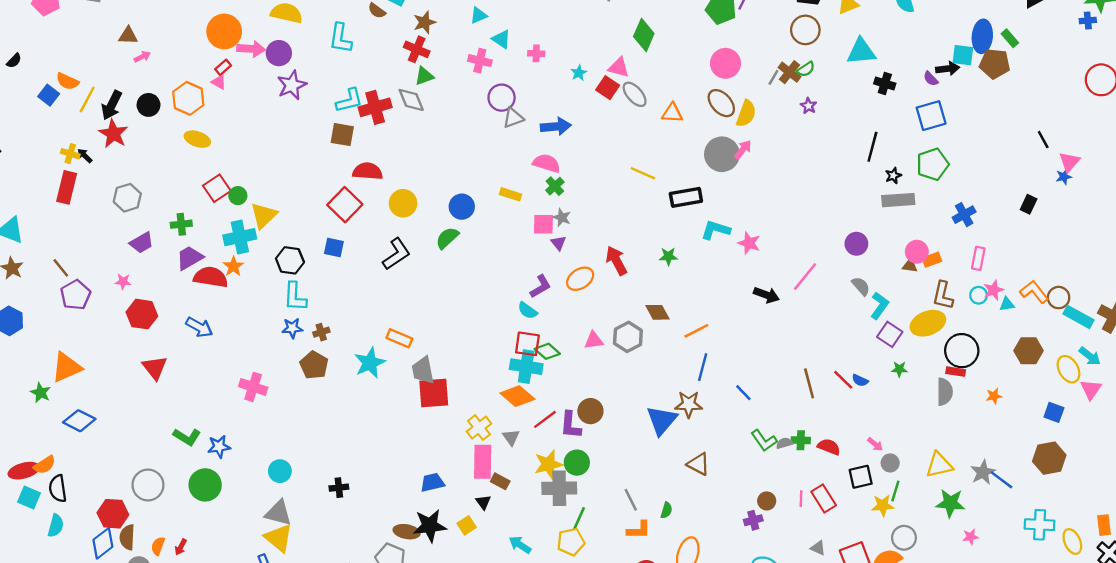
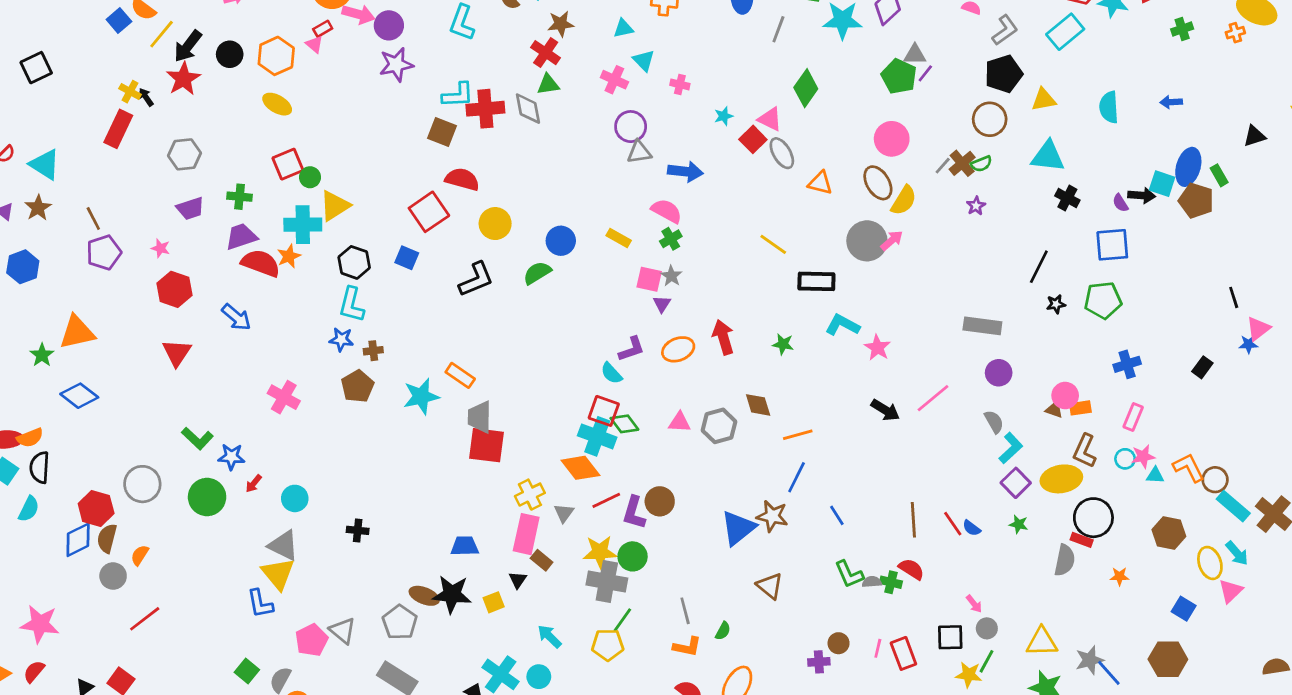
gray rectangle: (898, 200) -> (982, 326), moved
red semicircle: (829, 447) -> (911, 569), moved
red arrow: (181, 547) -> (254, 484), moved

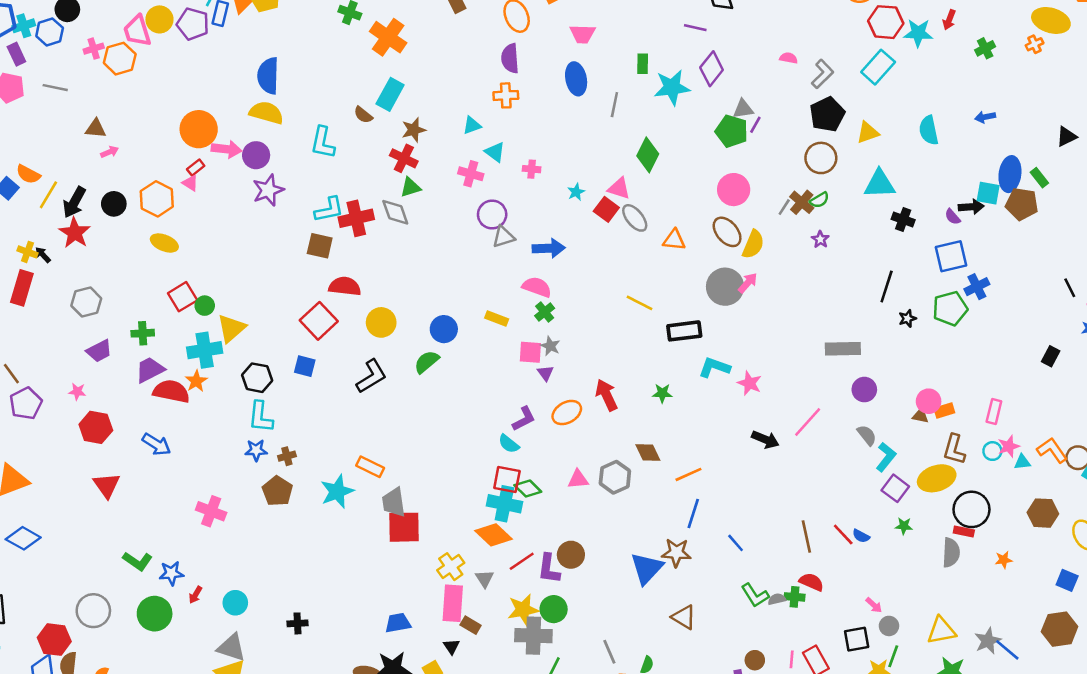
blue cross: (1127, 364) -> (977, 287), moved

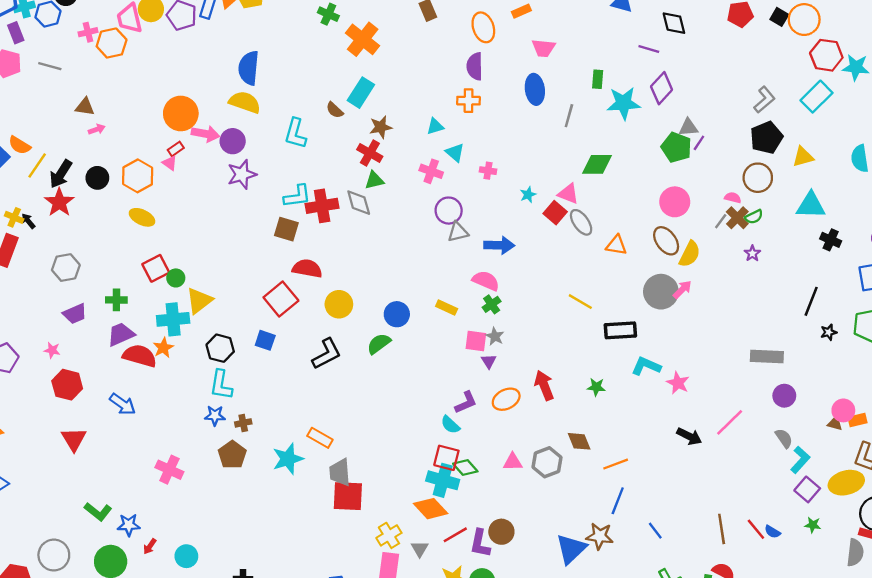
pink semicircle: (789, 58) -> (733, 198), moved
green diamond: (648, 155) -> (597, 164), turned 60

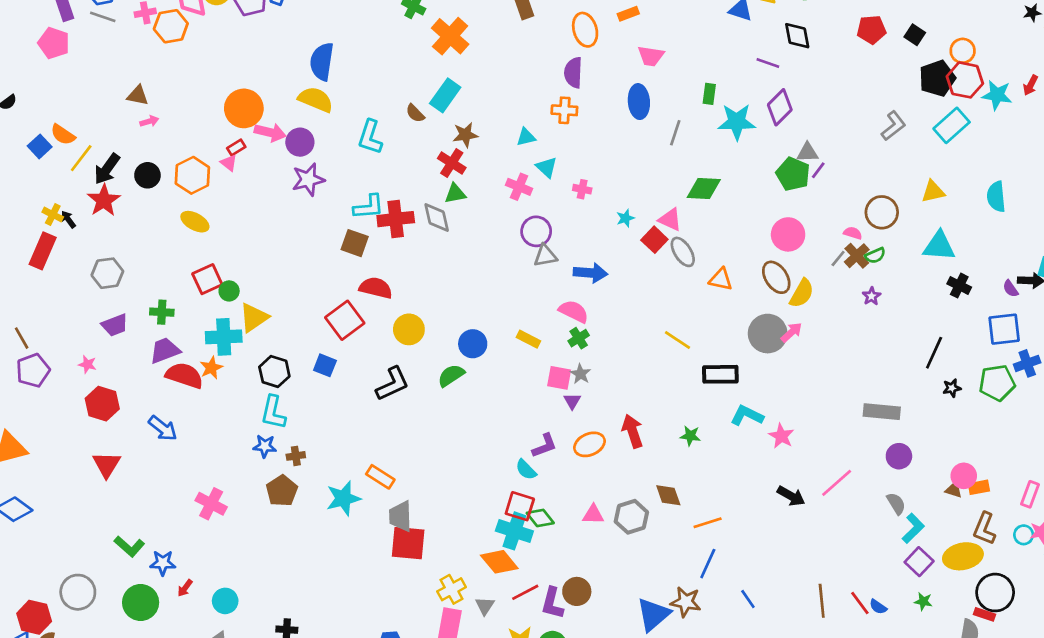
orange circle: (804, 20) -> (963, 51), moved, size x0.7
gray line: (50, 66) -> (103, 17), moved
black pentagon: (766, 138) -> (937, 78), moved

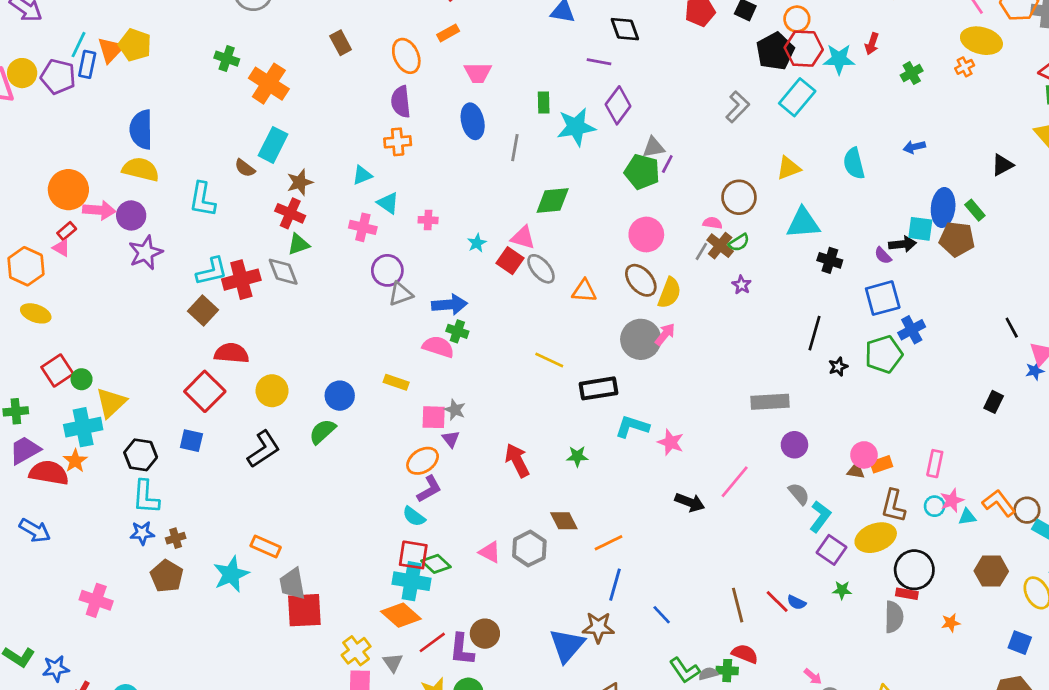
brown square: (355, 243) -> (203, 311), turned 32
green cross: (579, 338) -> (457, 331), moved, turned -30
orange ellipse: (589, 444) -> (423, 461), moved
pink triangle: (593, 515) -> (490, 552), turned 35

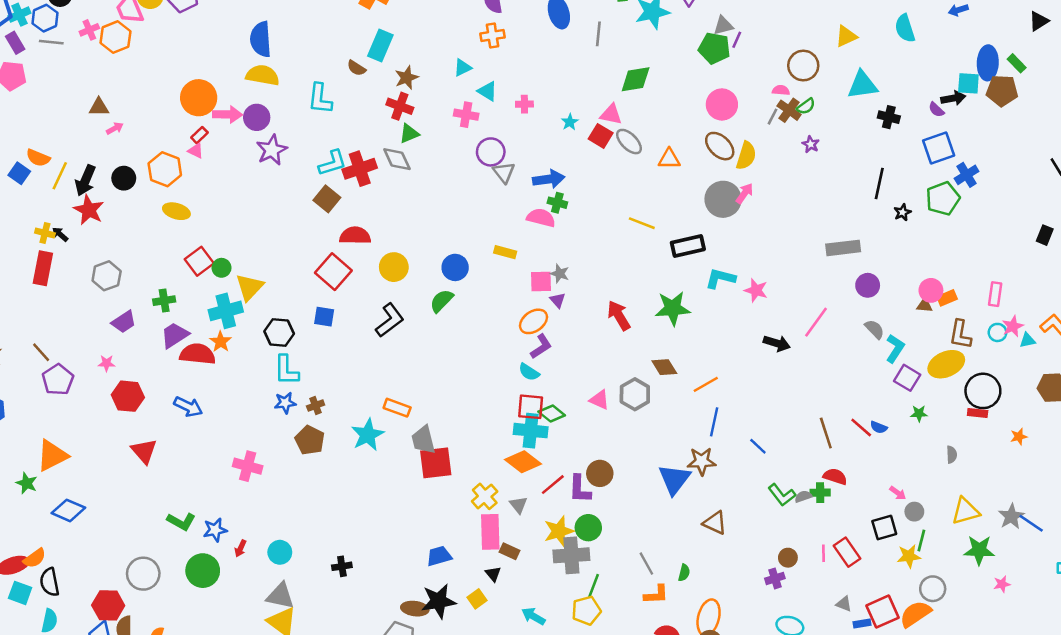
gray triangle: (400, 294) -> (504, 172), turned -45
green star: (577, 456) -> (673, 308), size x1.8
gray semicircle: (894, 617) -> (952, 455), moved, size x0.6

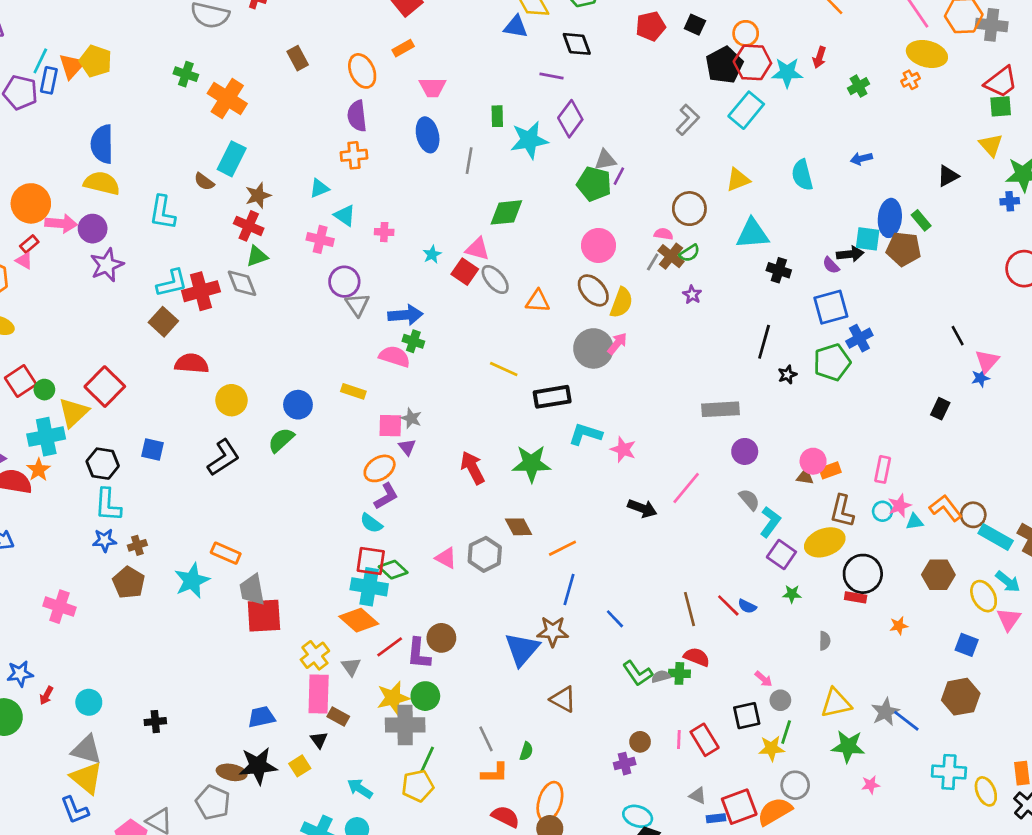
red square: (333, 272) -> (105, 387), moved

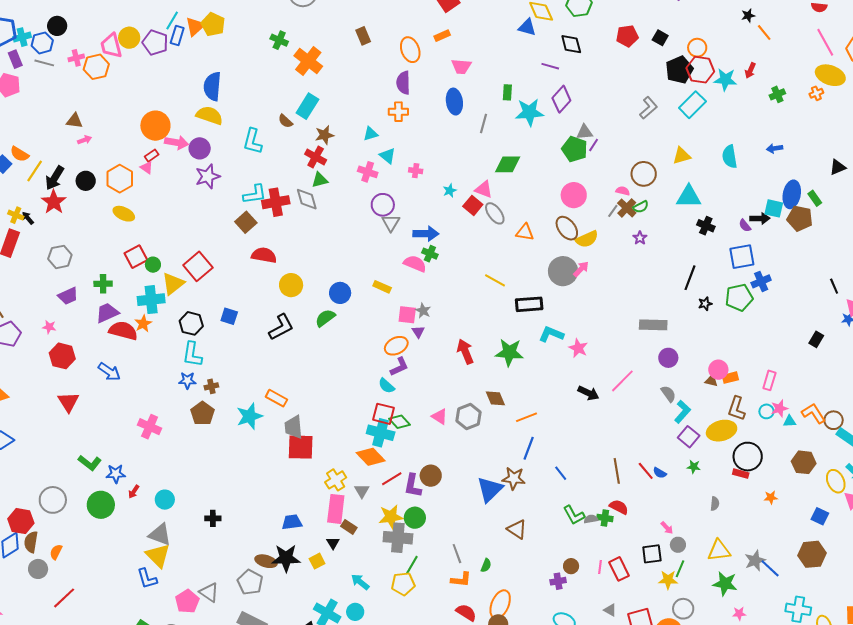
yellow semicircle: (621, 303) -> (587, 239), turned 40

